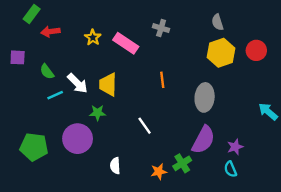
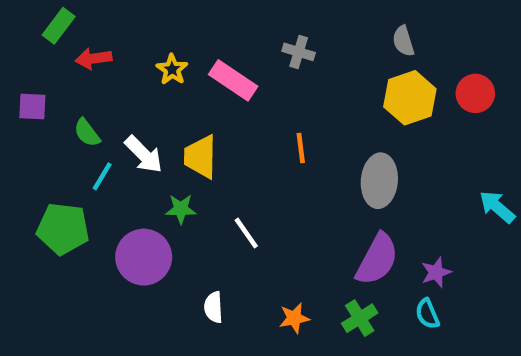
cyan line: (55, 95) -> (102, 176), turned -35
white line: (145, 126) -> (246, 233), moved
green pentagon: (34, 147) -> (63, 229), moved
green cross: (182, 163) -> (360, 318), moved

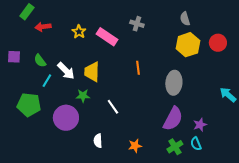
purple square: (32, 107) -> (14, 57), moved
green cross: (360, 318) -> (175, 147), moved

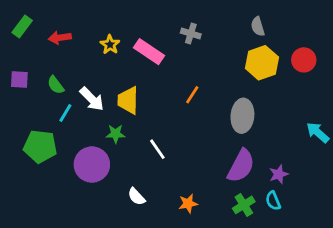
green rectangle: (27, 12) -> (22, 26), moved
orange line: (138, 68) -> (192, 95), turned 40
white semicircle: (98, 141) -> (136, 197), turned -40

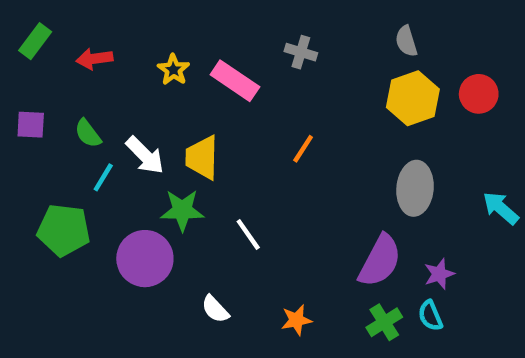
gray ellipse: (242, 116) -> (415, 188), moved
green star: (116, 134) -> (182, 210), size x1.4

